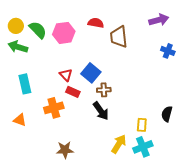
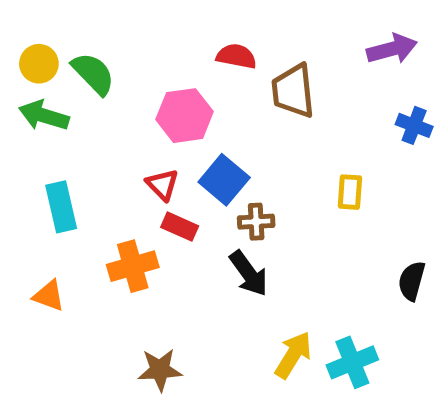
pink hexagon: (64, 33) -> (185, 116), moved
yellow rectangle: (142, 125) -> (350, 192), moved

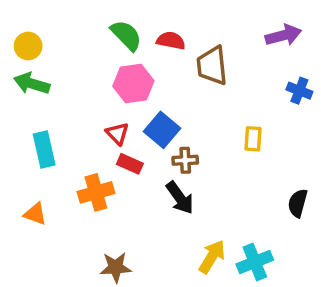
green semicircle: (93, 74) -> (126, 35), moved

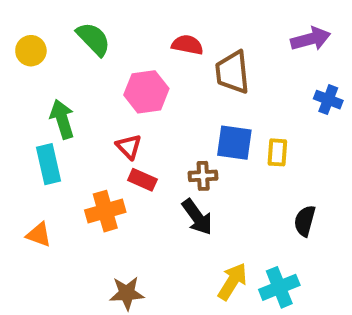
green semicircle: (126, 35) -> (94, 39), moved
green arrow: (32, 83) -> (62, 119), moved, turned 56
blue square: (162, 130) -> (234, 143), moved, turned -32
black semicircle: (298, 203) -> (305, 221), moved

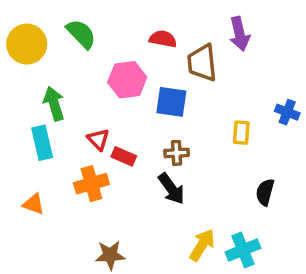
purple arrow: (311, 39) -> (240, 34), moved, turned 92
yellow circle: (31, 51) -> (27, 44), size x1.5
blue cross: (328, 100) -> (287, 112), moved
blue square: (234, 143) -> (171, 102), moved
red triangle: (129, 147) -> (98, 139), moved

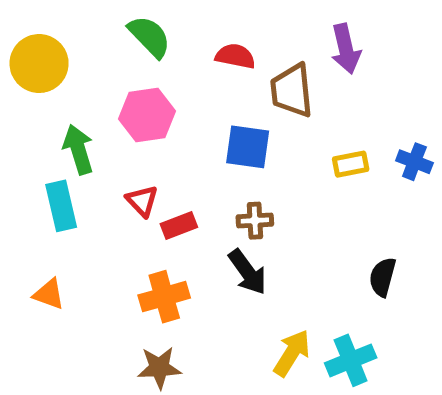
green semicircle: (81, 34) -> (149, 37), moved
pink hexagon: (127, 80) -> (147, 115), moved
yellow rectangle: (241, 133) -> (351, 164), moved, turned 75
red rectangle: (124, 156) -> (179, 225), turned -45
orange cross: (91, 184) -> (164, 297), moved

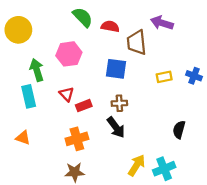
green semicircle: (149, 37) -> (83, 17), moved
purple arrow: (346, 49) -> (162, 23), turned 120

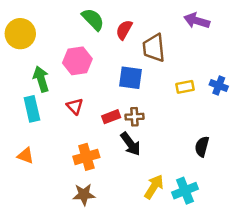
purple arrow: (162, 23) -> (197, 21), moved
red semicircle: (110, 26) -> (124, 30), turned -72
red rectangle: (84, 106) -> (111, 117), moved

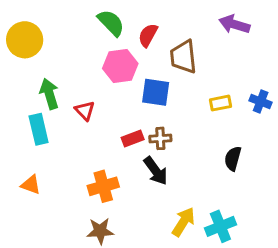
pink hexagon: (77, 61) -> (120, 66), moved
red triangle: (75, 106) -> (85, 111), moved
black semicircle: (202, 147) -> (233, 159), moved

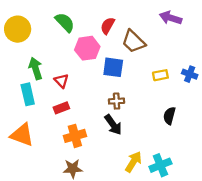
green semicircle: (111, 23) -> (65, 22), moved
brown trapezoid: (183, 57) -> (133, 41), turned -40
red rectangle: (133, 138) -> (61, 108), moved
orange triangle: (31, 185) -> (22, 135), size x1.6

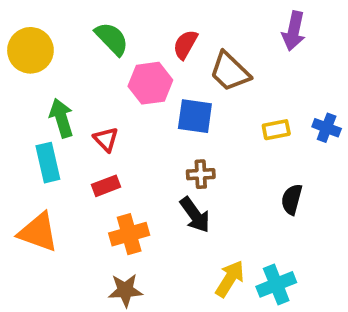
purple arrow: (171, 18) -> (294, 31), turned -95

